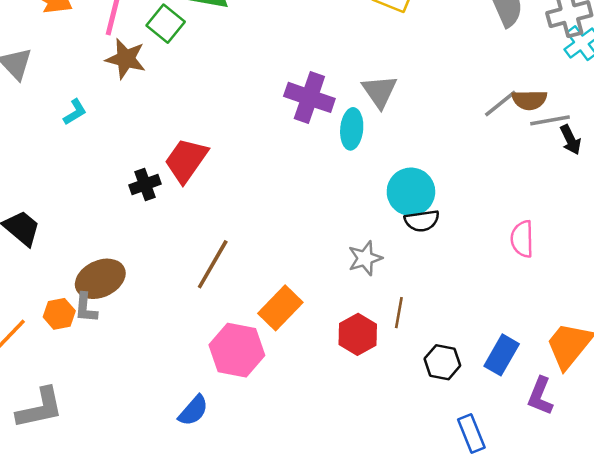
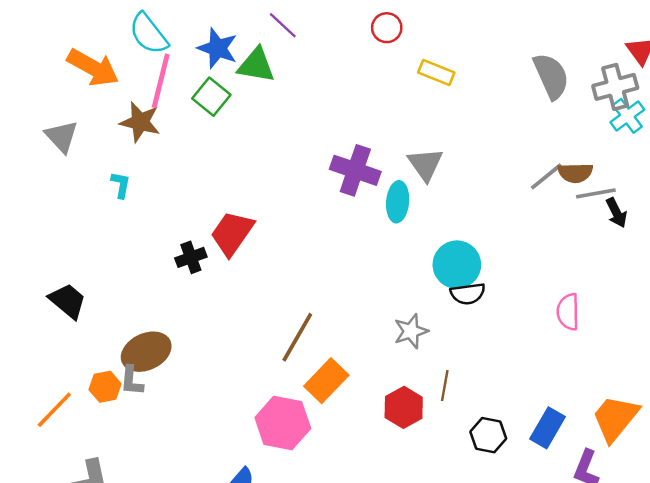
brown star: (126, 59) -> (140, 122), moved
cyan L-shape: (75, 112) -> (121, 185), turned -48
brown line: (213, 264) -> (297, 337), moved

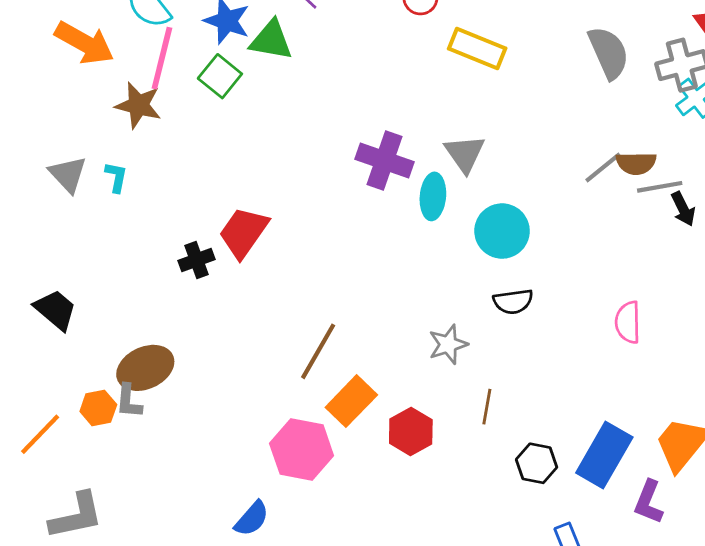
yellow rectangle: (436, 72) -> (477, 49), size x1.4
gray triangle: (62, 137) -> (68, 174), moved
cyan circle: (457, 265) -> (502, 231), moved
red hexagon: (404, 407) -> (411, 432), moved
blue rectangle: (548, 428) -> (604, 455), size x1.4

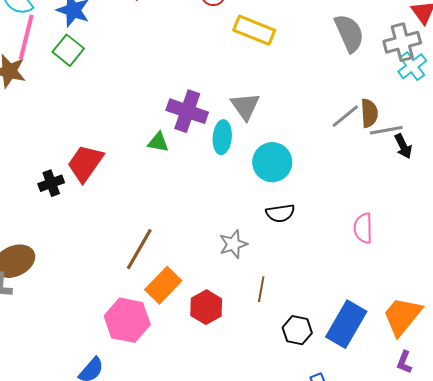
green triangle: (271, 40) -> (158, 142), moved, size x0.7
brown semicircle: (636, 163) -> (369, 113), turned -92
purple L-shape: (649, 502) -> (404, 362), moved, size x0.7

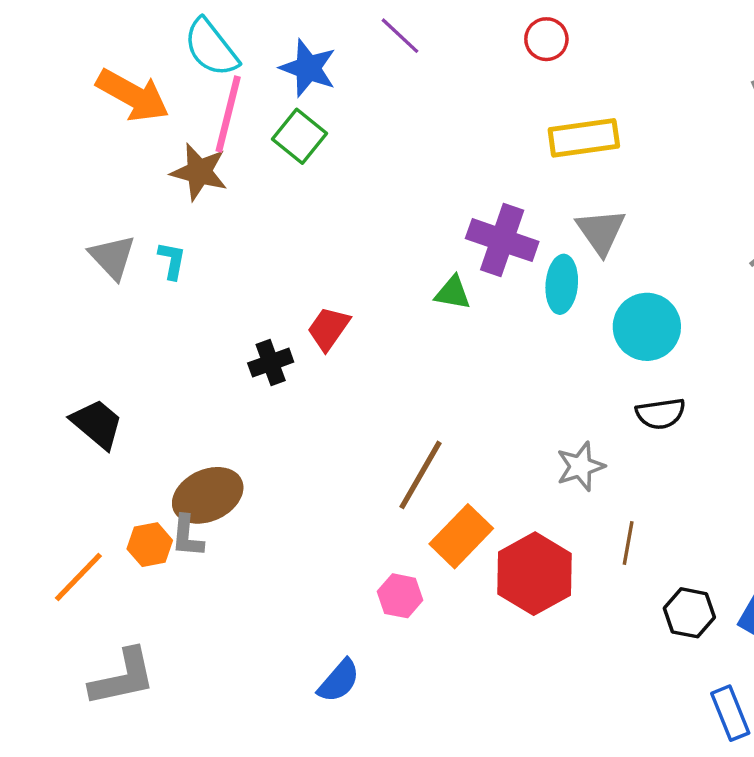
yellow rectangle: (254, 30) -> (584, 138), moved, turned -30
red trapezoid: (85, 163) -> (329, 329), size x0.7
red hexagon: (206, 307) -> (534, 574), size x1.4
pink hexagon: (127, 320) -> (400, 596), size x0.6

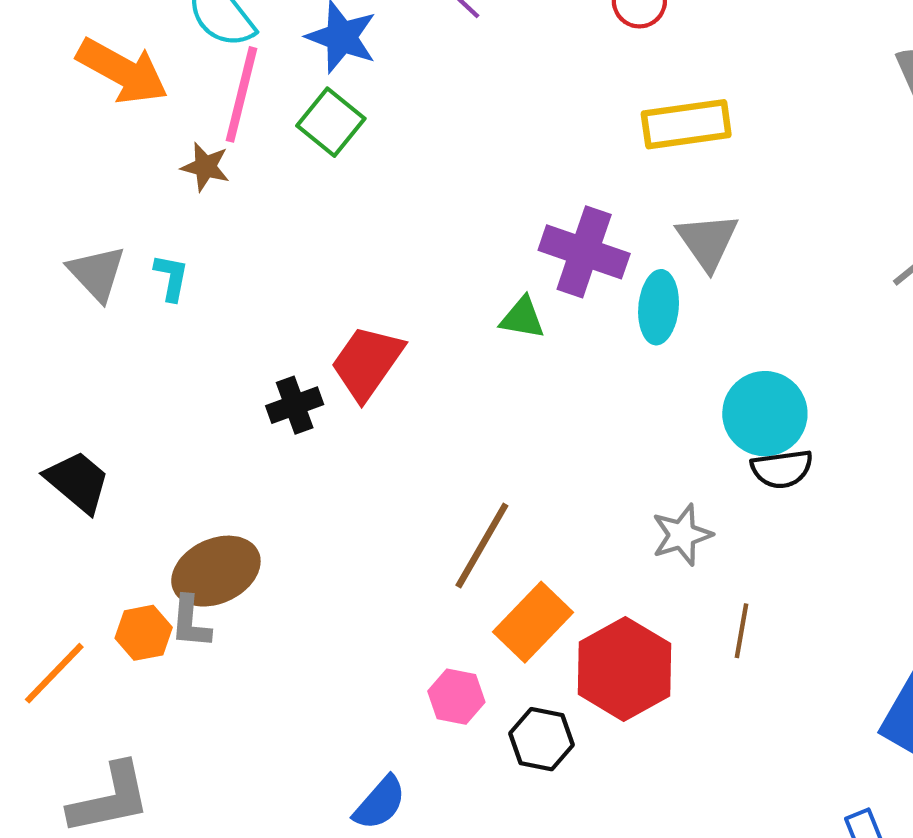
brown star: (199, 172) -> (205, 167), size x0.7
cyan circle: (647, 327) -> (765, 414), moved
red trapezoid: (329, 329) -> (367, 363), size x1.4
black hexagon: (689, 613) -> (542, 739), moved

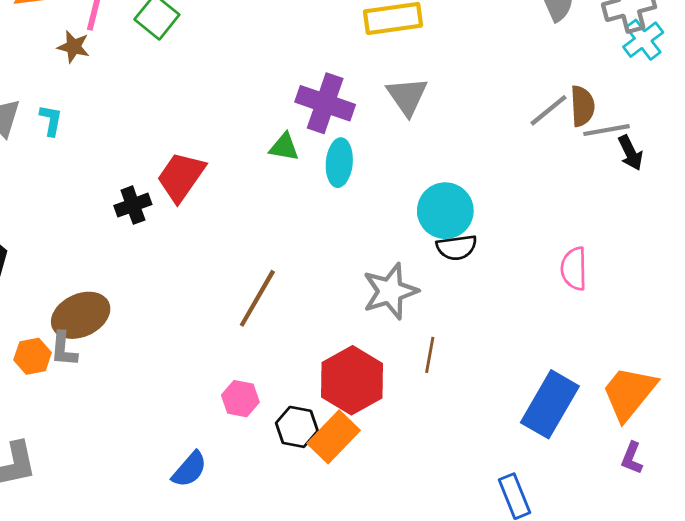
cyan ellipse: (659, 307) -> (339, 163), moved
gray star: (682, 535) -> (390, 291), size x1.4
orange rectangle: (533, 622) -> (334, 437), moved

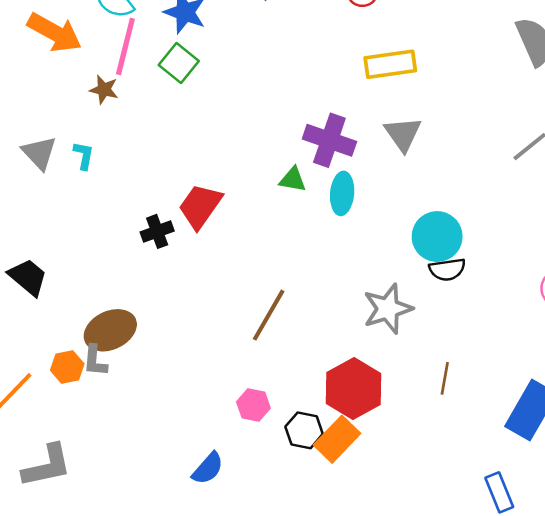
brown line: (430, 355) -> (445, 378), moved

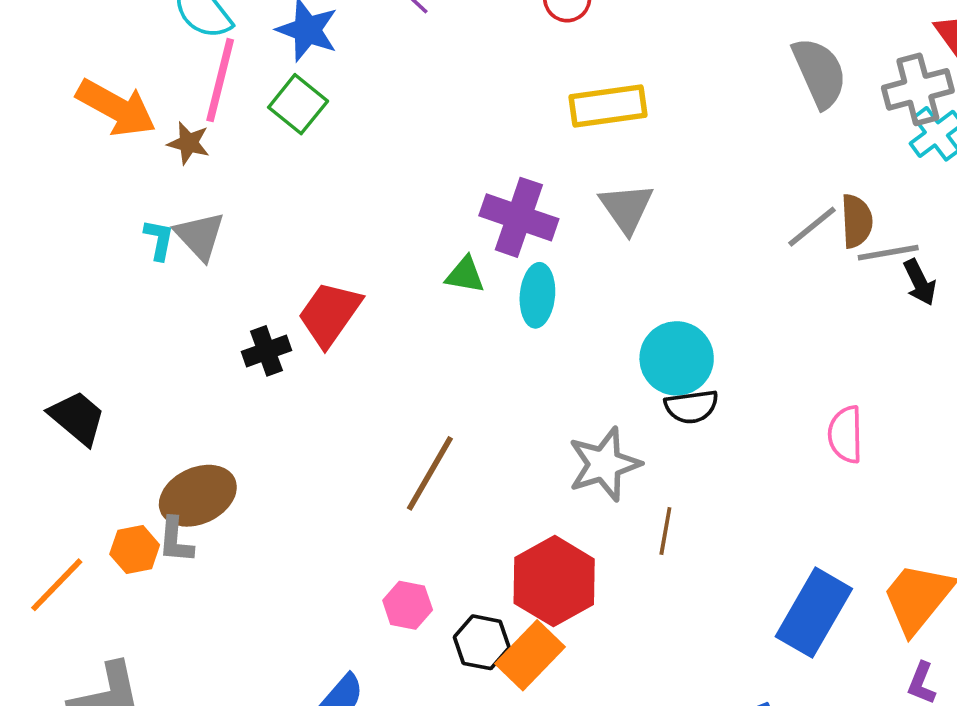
orange arrow: (55, 33) -> (116, 108), moved
gray triangle: (39, 153) -> (200, 236), moved
brown line: (445, 378) -> (665, 531), moved

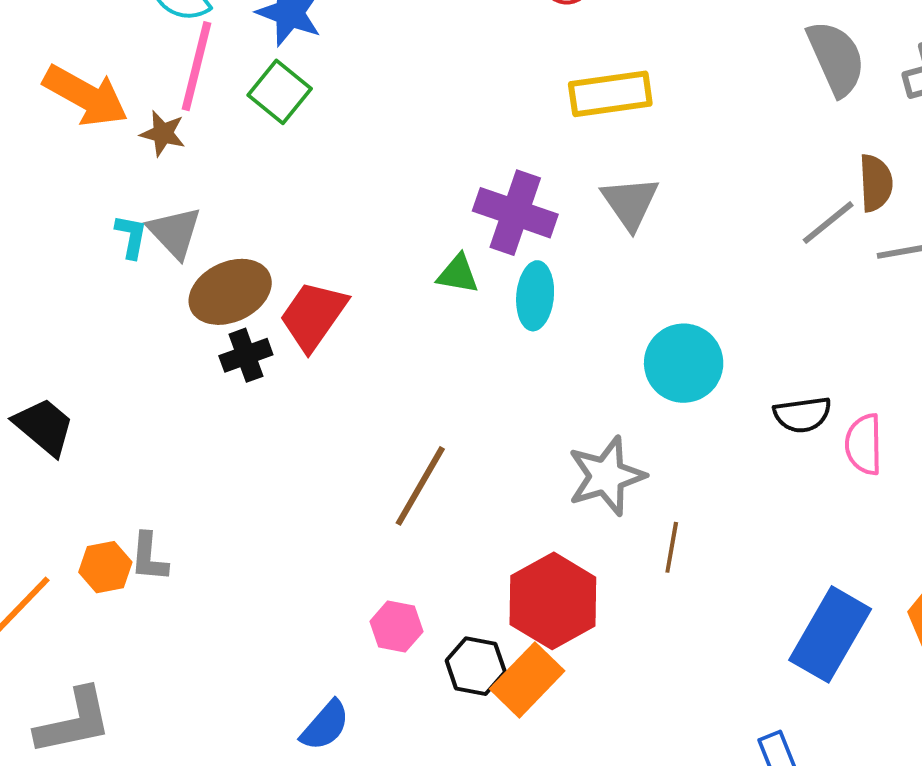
brown semicircle: (857, 221) -> (876, 183), moved
black semicircle: (691, 407) -> (802, 415), moved
brown ellipse: (198, 496) -> (230, 292), moved

